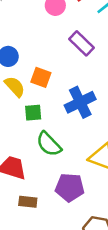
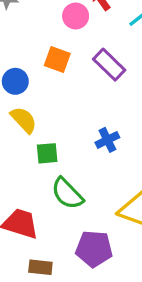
orange square: (41, 77) -> (57, 60), moved
blue cross: (80, 102) -> (107, 140), size x0.6

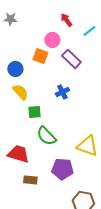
pink circle: (76, 16) -> (52, 40), moved
blue cross: (107, 140) -> (62, 92), moved

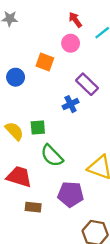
pink circle: (52, 40) -> (71, 43), moved
purple rectangle: (71, 59) -> (87, 84), moved
yellow semicircle: (20, 92) -> (14, 131), moved

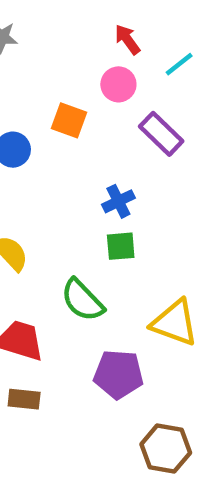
purple rectangle: (87, 84) -> (161, 134), moved
green square: (38, 128) -> (121, 246), moved
brown rectangle: (33, 207) -> (24, 399), moved

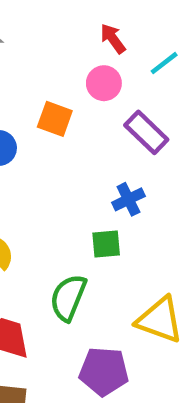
blue cross: (118, 201) -> (128, 199), moved
green semicircle: (82, 300) -> (68, 298), turned 66

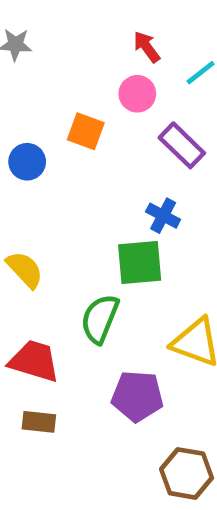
blue cross: (128, 199) -> (163, 216), turned -36
green square: (106, 244) -> (140, 263), size x1.5

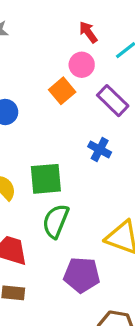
orange square: (86, 131) -> (62, 91), moved, turned 30
green square: (140, 263) -> (46, 179), moved

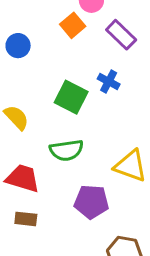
green square: (46, 179) -> (71, 97), moved, turned 32
green semicircle: (56, 221) -> (66, 150), turned -120

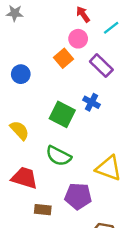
green semicircle: (66, 150) -> (59, 156), turned 35
brown rectangle: (26, 219) -> (43, 210), moved

